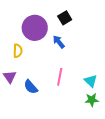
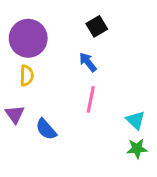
purple circle: (35, 28) -> (28, 38), moved
pink line: (60, 77) -> (91, 99), moved

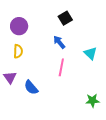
purple circle: (28, 38) -> (19, 26), size x0.7
cyan triangle: (135, 120) -> (90, 53), moved

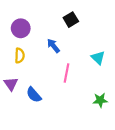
blue arrow: (59, 42) -> (53, 46), moved
green star: (92, 101) -> (100, 100), moved

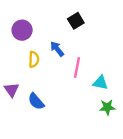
yellow semicircle: (20, 56) -> (34, 59), moved
cyan triangle: (98, 58) -> (100, 83), moved, turned -32
pink line: (66, 73) -> (77, 68), moved

